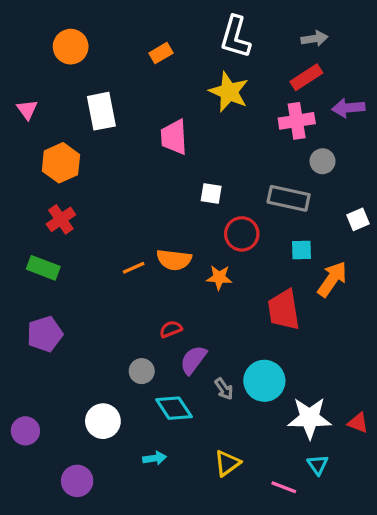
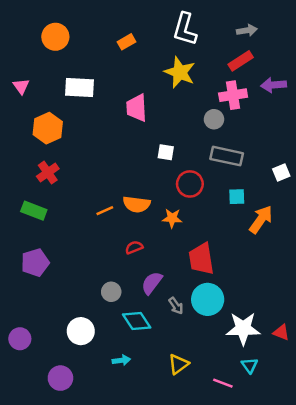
white rectangle: (101, 111) -> (79, 88), turned -76
gray circle: (322, 161) -> (214, 119), moved
red trapezoid: (284, 310) -> (201, 259), moved
red semicircle: (171, 329) -> (134, 247), moved

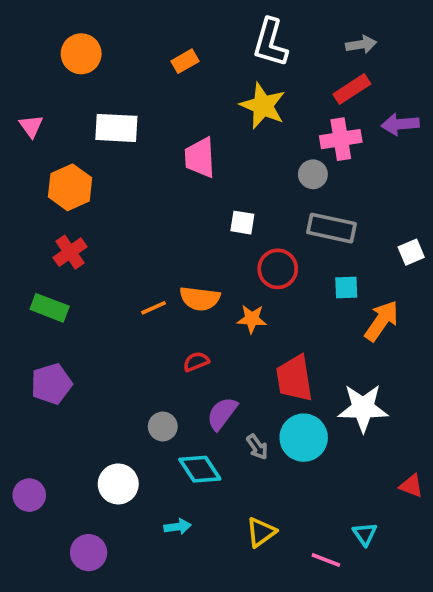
white star: (243, 329) -> (363, 408), moved

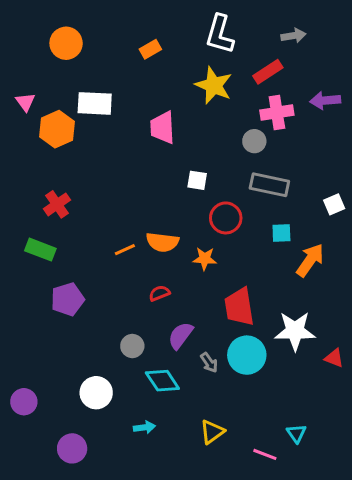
red rectangle: (352, 89) -> (268, 72), moved
orange hexagon: (70, 187) -> (57, 129), moved
purple pentagon: (51, 384) -> (68, 299), moved
red triangle: (411, 486) -> (334, 358), moved

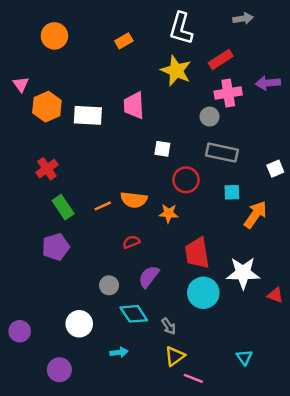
gray arrow: (293, 36) -> (243, 19), moved
white rectangle: (95, 103) -> (88, 115), moved
green rectangle: (40, 250) -> (63, 207), moved, turned 35
gray arrow: (209, 363) -> (169, 326), moved
pink line: (265, 454) -> (193, 378), moved

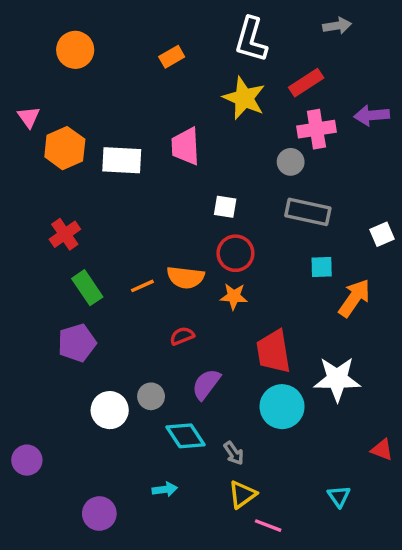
red circle: (186, 180) -> (235, 253), moved
red triangle: (275, 295) -> (382, 450), moved
white circle: (79, 324) -> (110, 410), moved
purple circle: (59, 370) -> (99, 513), moved

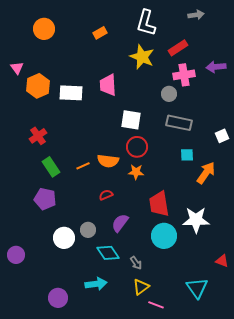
white square: (225, 207) -> (131, 120), size x1.5
purple pentagon: (77, 343) -> (45, 199), turned 30
purple circle: (27, 460) -> (16, 255), moved
cyan arrow: (165, 489) -> (96, 284), size x1.5
cyan triangle: (339, 496) -> (197, 288), size x1.6

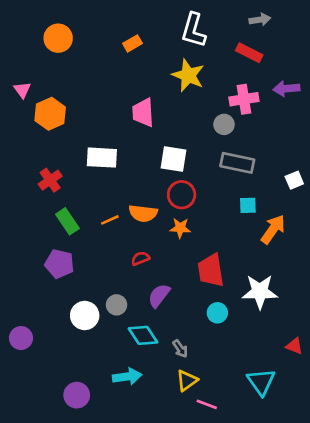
red rectangle: (178, 48) -> (249, 53), moved, turned 60
white rectangle: (71, 93) -> (102, 158), moved
cyan circle: (164, 236) -> (217, 313), size x0.6

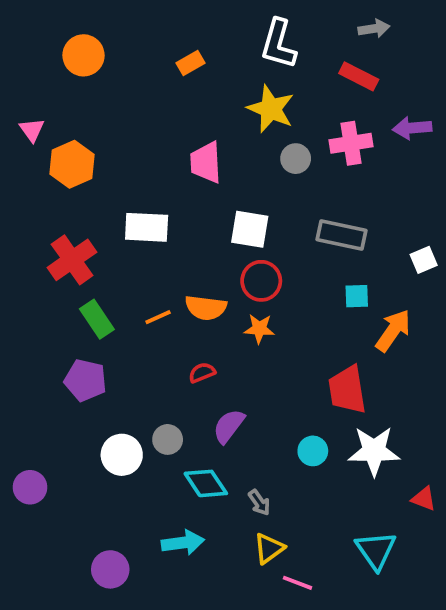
gray circle: (224, 124) -> (296, 159), moved
red cross: (50, 180) -> (72, 260), size x1.4
red trapezoid: (211, 270) -> (347, 390), moved
white star: (260, 292) -> (374, 451), moved

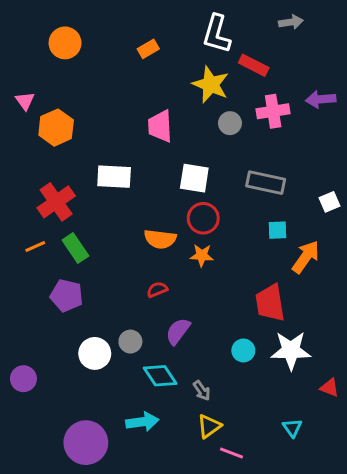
red rectangle: (359, 76) -> (254, 65), moved
orange line: (158, 317) -> (35, 246), moved
cyan triangle: (376, 550) -> (292, 428), size x0.6
purple circle: (110, 569) -> (86, 443), size x1.5

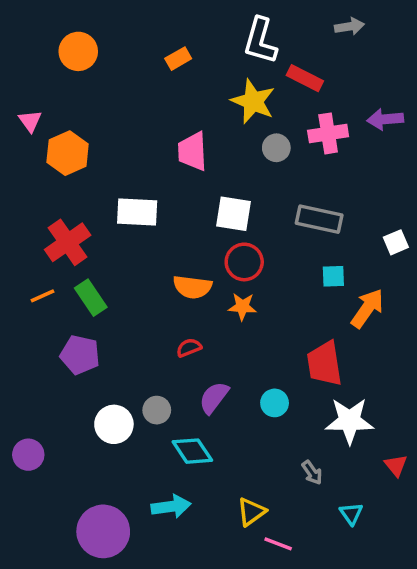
cyan circle: (243, 350) -> (275, 403), moved
red triangle: (330, 388) -> (396, 465), turned 30
gray arrow: (202, 391) -> (312, 473), moved

